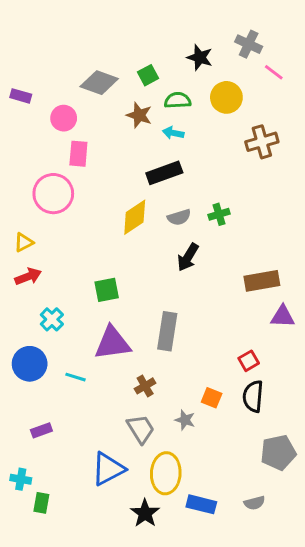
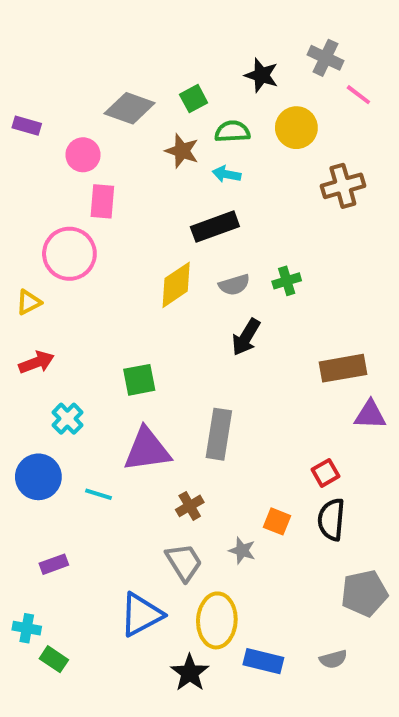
yellow triangle: (24, 242) -> (29, 302), moved
green rectangle: (41, 503) -> (54, 659), turned -66

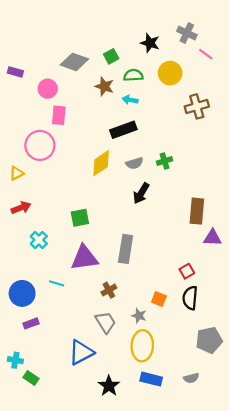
brown rectangle: (343, 368) -> (197, 211), turned -75
blue circle: (38, 477) -> (22, 293), moved
yellow ellipse: (217, 620) -> (142, 346), moved

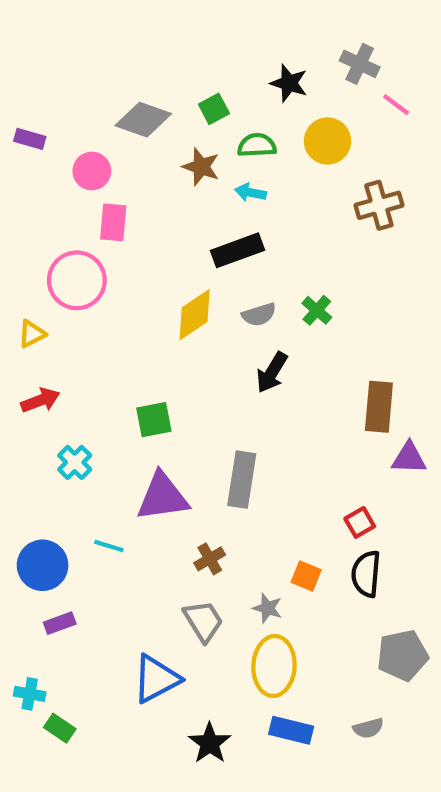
green cross: (165, 161) -> (317, 310), turned -32

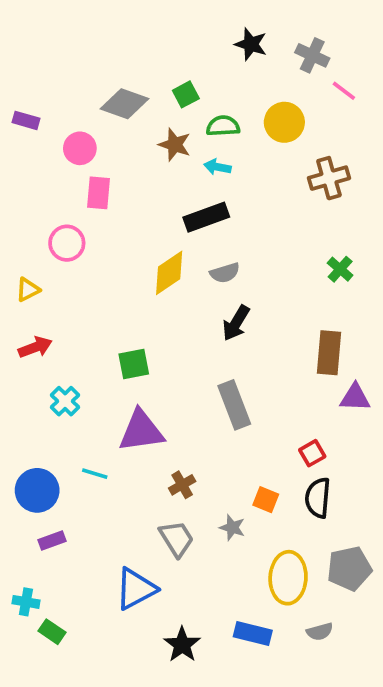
black star: (289, 83) -> (251, 44), moved
pink circle: (77, 280) -> (67, 243), size x0.7
green cross: (317, 310) -> (340, 269), moved
gray rectangle: (242, 480) -> (234, 405), moved, turned -30
yellow ellipse: (274, 666) -> (288, 578), moved

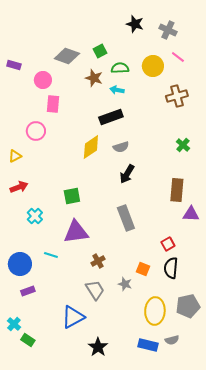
pink line: (344, 91) -> (178, 57), moved
cyan cross: (26, 602) -> (14, 324), turned 32
blue rectangle: (253, 633) -> (148, 345), moved

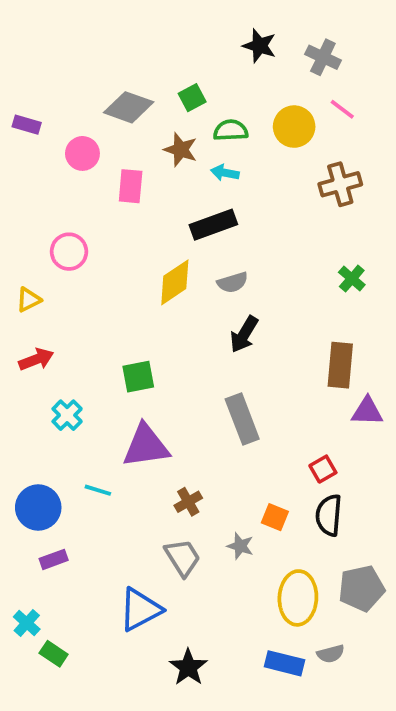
pink rectangle: (53, 104) -> (131, 186), moved

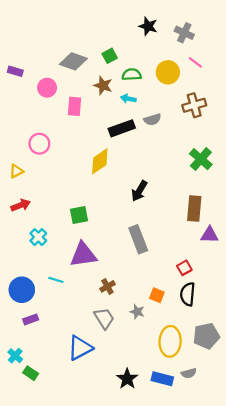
green cross: (352, 279) -> (201, 159), size x1.5
gray semicircle: (233, 282) -> (152, 120), moved
black star: (188, 667) -> (127, 379), moved

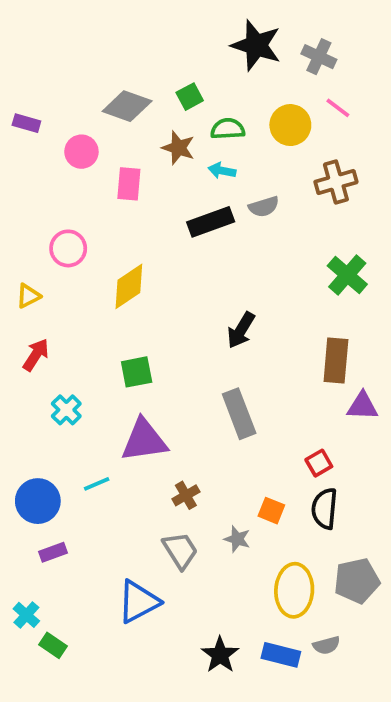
black star: (148, 26) -> (256, 45), size x1.5
yellow diamond: (100, 161) -> (129, 286), moved
red arrow: (21, 205) -> (36, 355), turned -36
cyan line: (56, 280) -> (97, 484), turned -40

